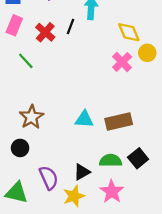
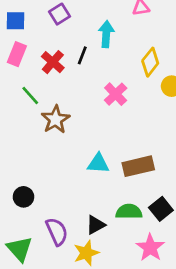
yellow diamond: (129, 32) -> (150, 62), turned 60
pink cross: (122, 62) -> (116, 94), moved
brown star: (31, 117) -> (56, 119), moved
pink star: (112, 191) -> (150, 248), moved
green triangle: (17, 193) -> (19, 249), turned 35

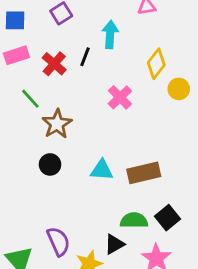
pink rectangle: (17, 54) -> (16, 55), turned 50
black circle: (23, 197) -> (50, 164), moved
black triangle: (96, 225) -> (114, 244), moved

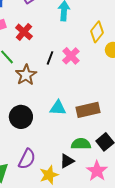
black line: (85, 57) -> (50, 58), moved
black circle: (50, 164) -> (21, 117), moved, size x1.5
purple semicircle: (58, 241) -> (27, 159), turned 50

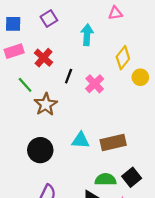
black line: (50, 58) -> (69, 76), moved

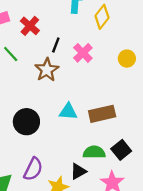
yellow diamond: (123, 58) -> (102, 17), moved
yellow circle: (140, 77) -> (127, 59), moved
brown star: (46, 104) -> (47, 70), moved

